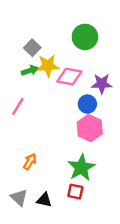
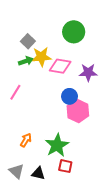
blue circle: (87, 104) -> (70, 96), moved
green star: (81, 168) -> (57, 145), moved

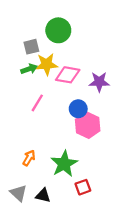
green circle: (74, 32) -> (58, 30), moved
gray square: (28, 41) -> (31, 47), turned 32
pink line: (15, 92) -> (37, 103), moved
red square: (65, 166) -> (83, 187), moved, turned -32

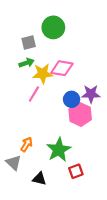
yellow star: (47, 64) -> (43, 74), moved
purple star: (99, 82) -> (91, 94), moved
gray triangle: (18, 193) -> (14, 163), moved

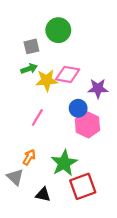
pink line: (34, 94) -> (37, 118), moved
purple star: (91, 94) -> (98, 88), moved
red square: (76, 171) -> (83, 186), size x1.6

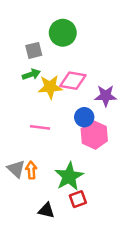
pink line: (37, 118) -> (40, 127), turned 66
orange arrow: (29, 157) -> (31, 170), turned -35
gray triangle: (15, 177) -> (16, 169), moved
red square: (83, 186) -> (78, 199), moved, size x0.6

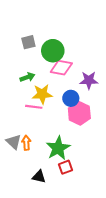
green circle: (63, 33) -> (53, 51), moved
green arrow: (31, 74) -> (27, 77), moved
yellow star: (50, 87) -> (42, 94), moved

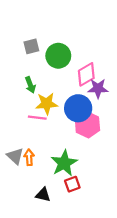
pink diamond: (61, 68) -> (86, 74), moved, turned -40
green arrow: (27, 77) -> (30, 85), turned 88
blue circle: (71, 98) -> (78, 108), size x1.5

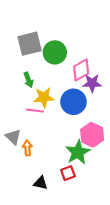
gray square: (31, 46) -> (30, 44), size x1.6
pink hexagon: (87, 125) -> (92, 135), moved
gray triangle: (15, 156) -> (13, 137), moved
green star: (64, 163) -> (78, 152), moved

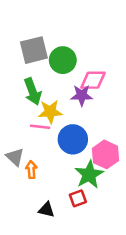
pink diamond: (81, 70) -> (93, 80), turned 30
green arrow: (28, 80) -> (33, 92), size x1.5
purple star: (92, 83) -> (82, 95), moved
blue circle: (73, 102) -> (73, 139), moved

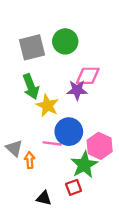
green circle: (63, 60) -> (65, 41), moved
yellow star: (50, 112) -> (47, 106), turned 30
pink line: (40, 127) -> (52, 143), moved

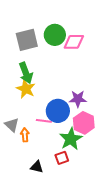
pink diamond: (88, 76) -> (74, 42), moved
purple star: (77, 90) -> (78, 99), moved
yellow star: (47, 106) -> (26, 89), moved

